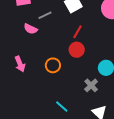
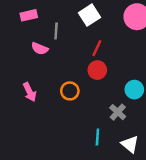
gray line: (45, 15) -> (56, 31), turned -56
cyan line: (62, 106) -> (97, 137), moved, turned 56

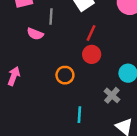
pink arrow: (30, 92) -> (14, 76), moved, turned -132
cyan line: (97, 137) -> (79, 115), moved

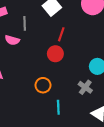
red circle: (92, 54) -> (55, 54), moved
orange circle: (65, 75) -> (43, 85), moved

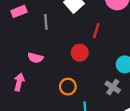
red line: (61, 34) -> (96, 31), moved
pink semicircle: (12, 40) -> (35, 58), moved

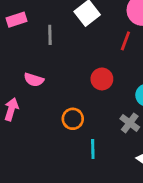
red line: (96, 31) -> (125, 41), moved
red circle: (80, 53) -> (102, 79), moved

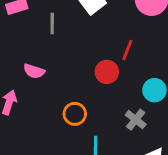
red line: (125, 41) -> (127, 50), moved

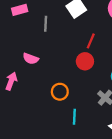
red line: (127, 50) -> (91, 41), moved

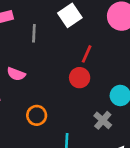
orange circle: (60, 92) -> (37, 115), moved

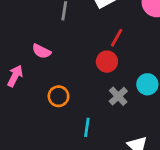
gray cross: (103, 120) -> (118, 96), moved

